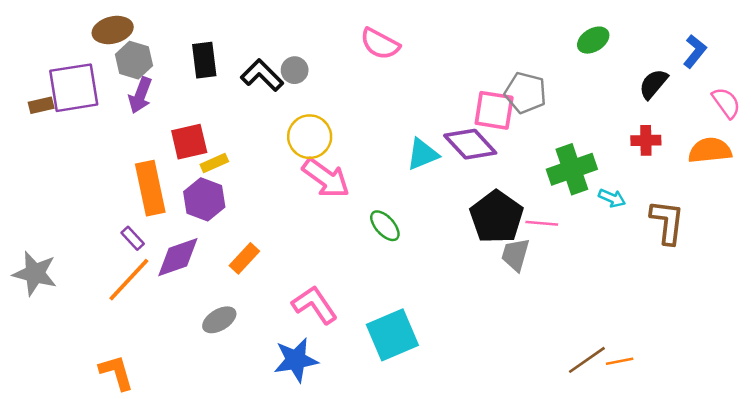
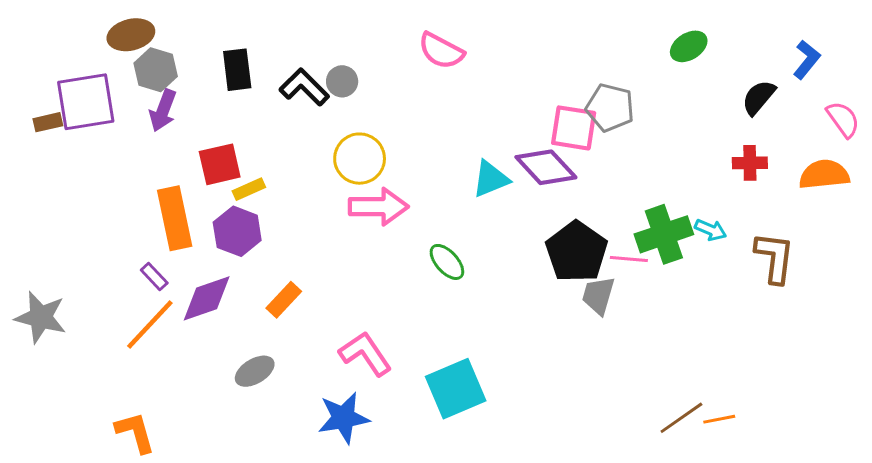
green cross: (572, 169) -> (664, 234), moved
pink arrow: (326, 178) -> (378, 207), turned -36

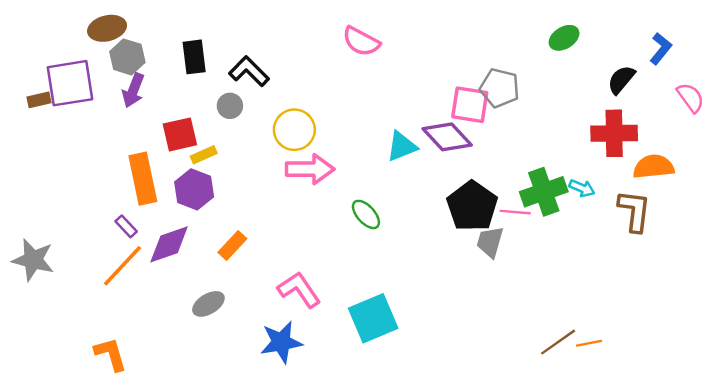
gray circle: (342, 81) -> (230, 106), moved
red cross: (750, 163) -> (614, 133), size x1.6
orange semicircle: (824, 175) -> (654, 167), moved

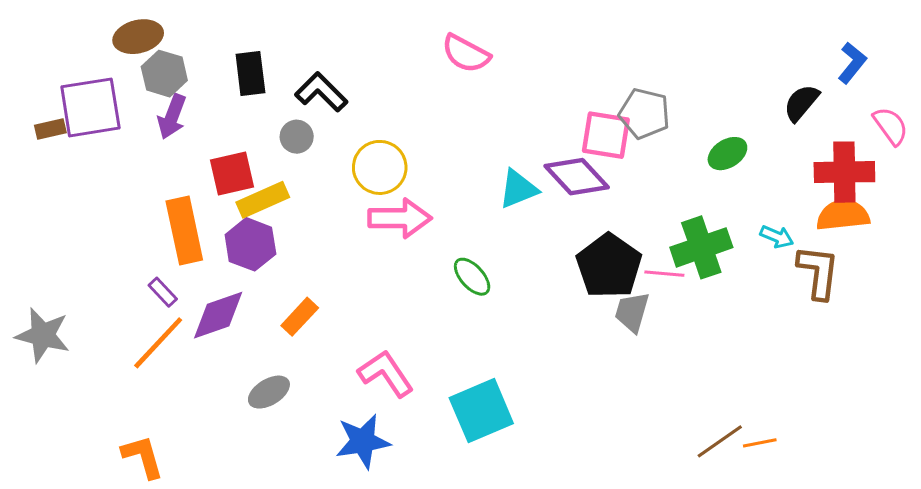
green ellipse: (564, 38) -> (727, 154), moved
red cross: (614, 133) -> (844, 172), moved
yellow rectangle: (204, 155) -> (263, 200), size x1.5
cyan arrow: (582, 188) -> (777, 237), moved

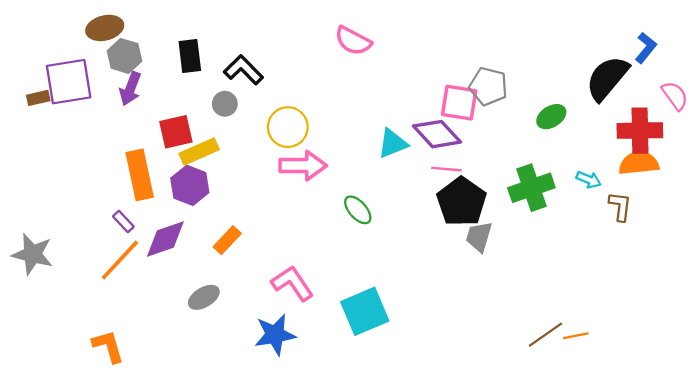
black semicircle: (801, 103) -> (607, 78), size x1.6
brown L-shape: (818, 272) -> (620, 206), size x0.7
pink line: (664, 274) -> (446, 169), moved

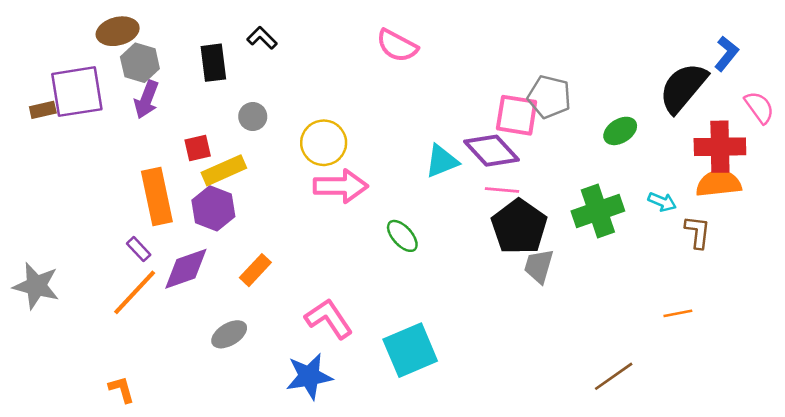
black L-shape: (243, 70) -> (262, 38), moved, size x0.7
red square: (176, 132) -> (198, 148), size x0.7
orange line: (576, 336) -> (678, 313), moved
orange L-shape: (108, 346) -> (122, 389), size x0.7

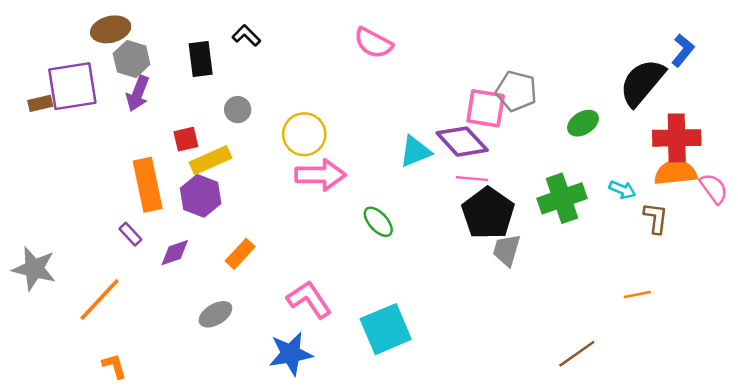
pink semicircle: (759, 107) -> (714, 188), moved
purple diamond: (186, 269) -> (175, 253), size x0.7
orange line: (135, 292) -> (100, 299), moved

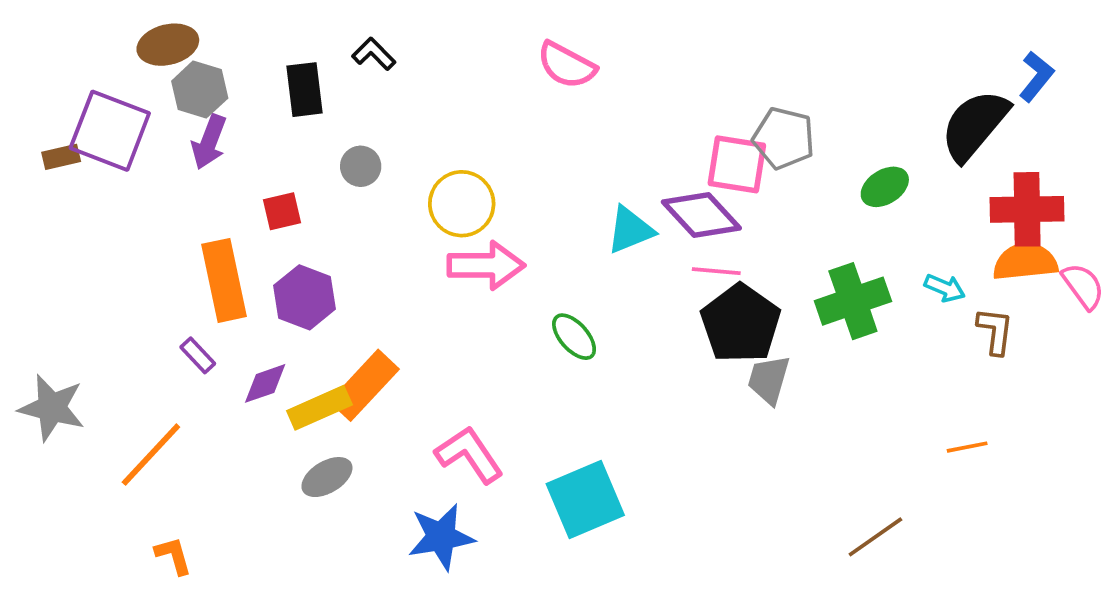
purple square: (72, 86) -> (110, 131), turned 30
yellow rectangle: (211, 160) -> (319, 408), moved
orange rectangle: (240, 254) -> (364, 385), size x1.5

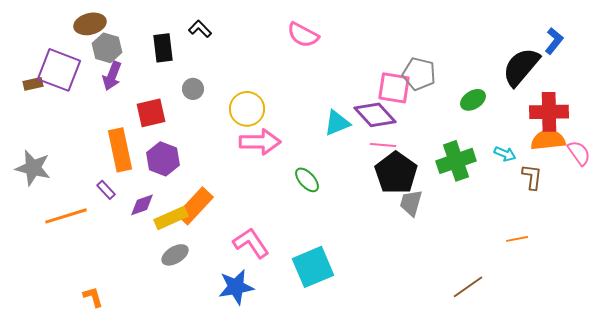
red square: (282, 211) -> (151, 113), size x1.4
gray star: (52, 408) -> (33, 168), moved
orange line: (151, 455) -> (66, 216), moved, turned 30

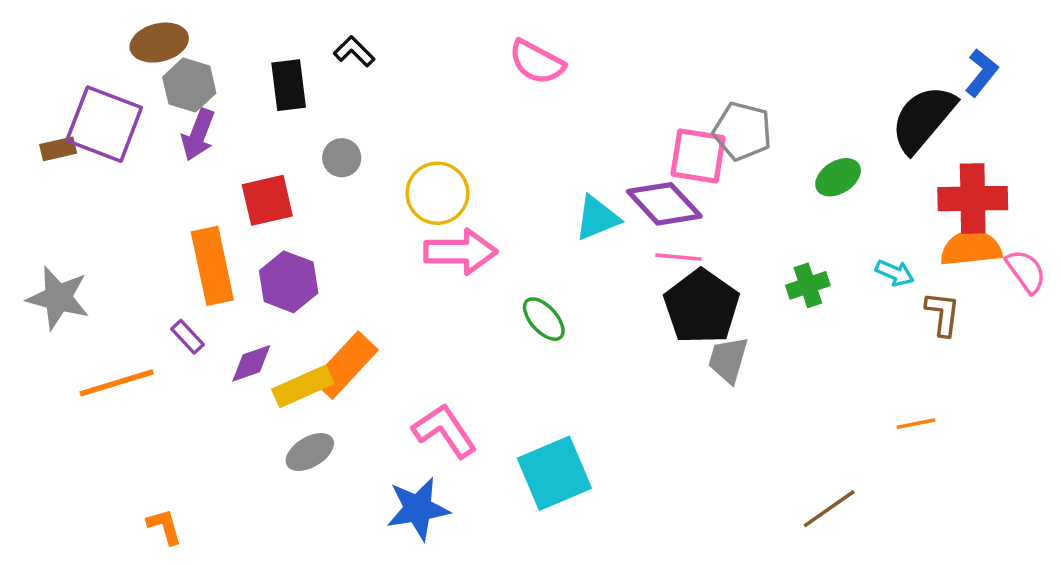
green cross: (456, 161) -> (808, 285), size x0.6

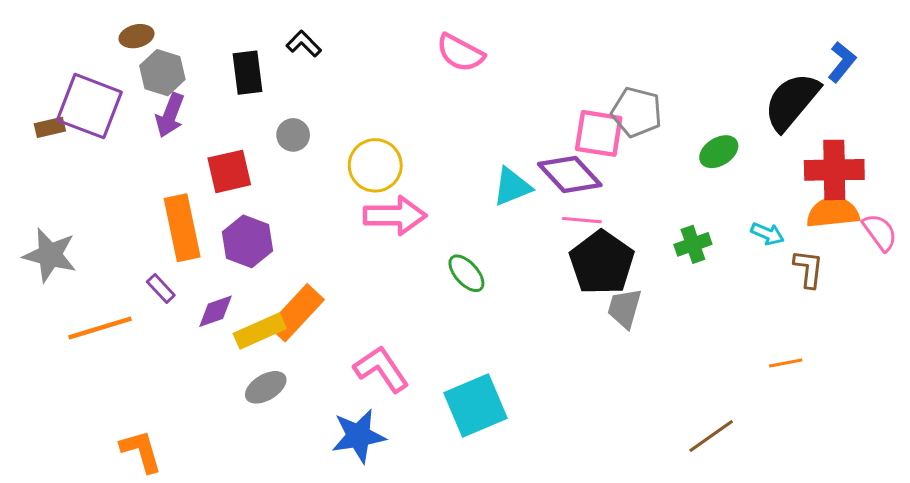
brown ellipse: (159, 43) -> (137, 36), size x0.7
orange L-shape: (164, 526) -> (141, 451), size x1.4

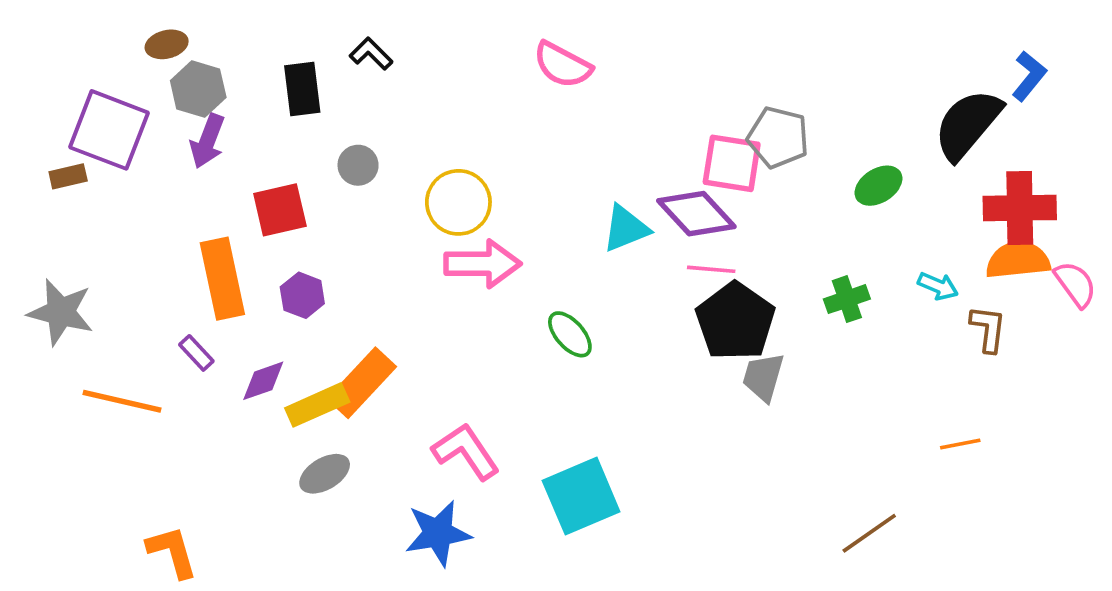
brown rectangle: (50, 127) -> (68, 176), moved
purple hexagon: (247, 241) -> (302, 295), size x0.7
orange line: (100, 328) -> (122, 401), turned 30

